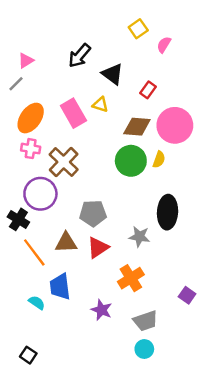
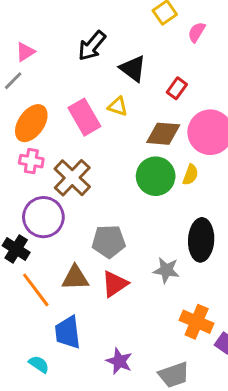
orange cross: (131, 278) -> (197, 322), moved, turned -35
cyan semicircle: (37, 303) -> (39, 364), moved

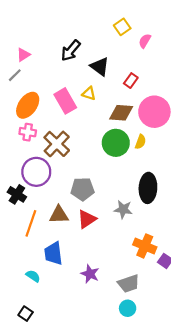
orange line: (36, 290) -> (31, 223), turned 56

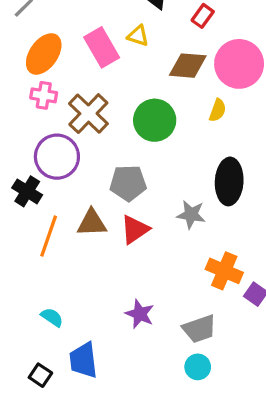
green circle: (116, 143) -> (155, 120), moved
blue trapezoid: (53, 253) -> (83, 360), moved

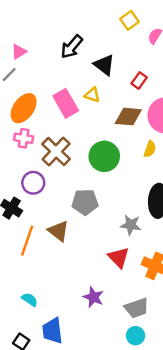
purple circle: (57, 157) -> (33, 183), size x0.7
brown triangle: (92, 223) -> (58, 231), turned 40
red triangle: (135, 229) -> (119, 257), moved, turned -40

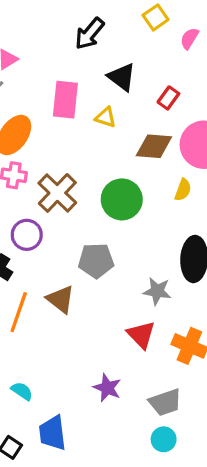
black arrow: (72, 47) -> (90, 34), moved
pink rectangle: (66, 103) -> (65, 100), moved, turned 36

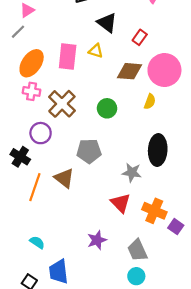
pink rectangle: (65, 100) -> (68, 56), moved
green circle: (122, 199) -> (107, 108), size x0.7
purple star: (107, 388) -> (97, 240), turned 30
gray trapezoid: (165, 402) -> (137, 250), turned 85

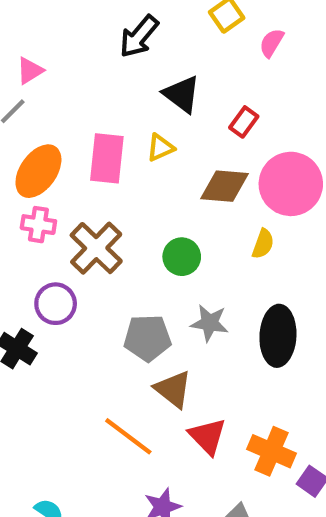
yellow triangle: (96, 51) -> (160, 148), turned -42
gray star: (132, 173) -> (210, 323), moved
brown triangle: (64, 178) -> (173, 389), moved
orange line: (35, 187) -> (128, 436), moved, turned -72

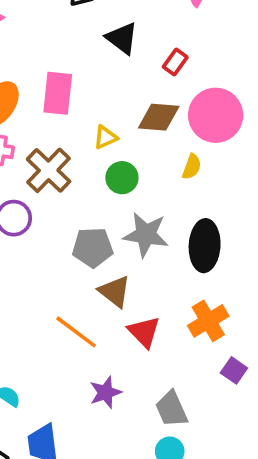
yellow triangle: (160, 148) -> (105, 137), moved
gray star: (210, 323) -> (146, 235), size x1.4
orange cross: (272, 451) -> (208, 321), moved, turned 36

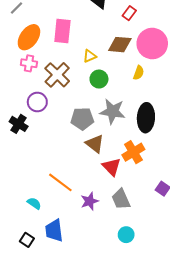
orange cross: (208, 321) -> (133, 152), moved
orange line: (76, 332) -> (60, 182), moved
gray trapezoid: (172, 409) -> (121, 199), moved

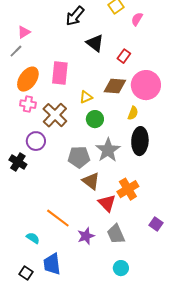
gray star: (113, 111) -> (108, 150), turned 30
black ellipse: (146, 118) -> (140, 141), moved

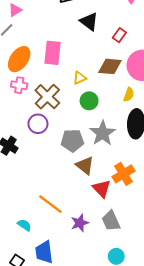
purple circle: (36, 141) -> (38, 124), moved

